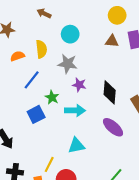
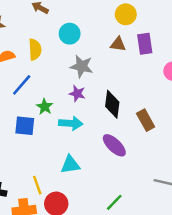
gray star: (68, 64) -> (82, 66), moved
blue square: (36, 114) -> (25, 126), turned 30
yellow line: (49, 164) -> (37, 185), turned -49

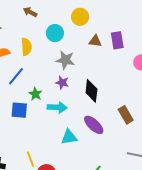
yellow circle: (126, 14) -> (80, 17), moved
brown rectangle: (146, 120) -> (126, 115), moved
cyan triangle: (70, 165) -> (69, 137), moved

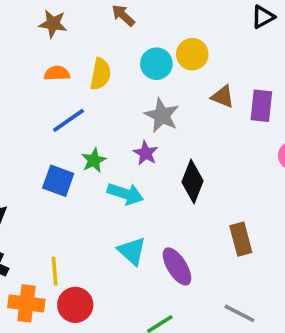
yellow circle: (80, 17) -> (192, 54), moved
purple ellipse: (94, 125) -> (177, 266), moved
cyan triangle: (69, 137) -> (132, 251), turned 36

